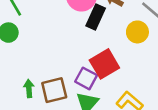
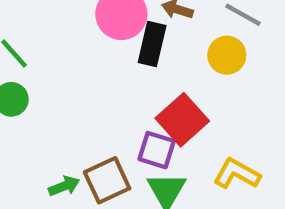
green arrow: (29, 89) -> (64, 186), turned 84

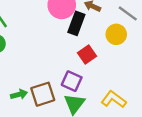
red square: (182, 120) -> (87, 54), moved, size x0.7

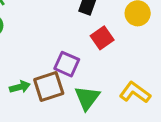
purple square: (72, 81) -> (67, 64), moved

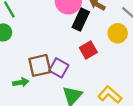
brown square: (49, 87) -> (40, 65), moved

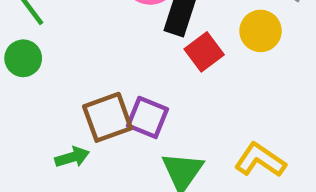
red square: (88, 50) -> (204, 52), moved

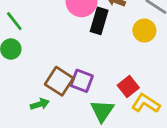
red square: (204, 52) -> (128, 87), moved
brown square: (108, 117) -> (59, 81), turned -36

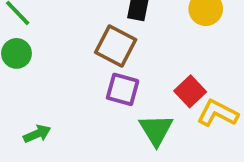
brown square: (59, 81) -> (116, 46), moved
green arrow: (40, 104) -> (37, 134), moved

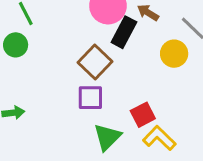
purple square: (123, 89) -> (90, 98), turned -32

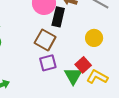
yellow circle: (174, 54) -> (94, 38), moved
green triangle: (107, 137) -> (73, 76), moved

